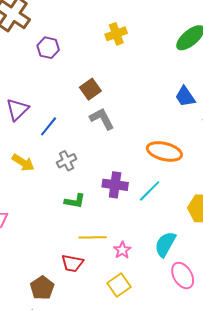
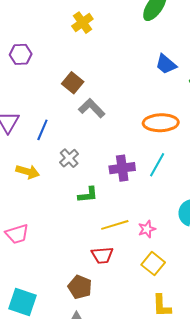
pink star: (122, 250) -> (147, 229), turned 30

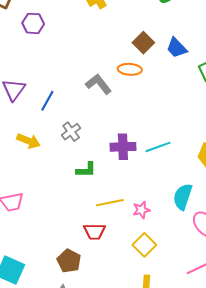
brown square: (73, 83) -> (143, 43), moved
orange ellipse: (161, 123) -> (130, 69), moved, size x0.7
cyan line: (157, 165) -> (158, 147), turned 35

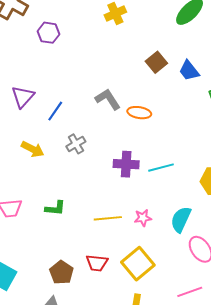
orange ellipse: (130, 69) -> (139, 113), moved
green L-shape: (86, 170) -> (55, 208), moved
pink star: (141, 210) -> (143, 218), moved
red trapezoid: (94, 231) -> (97, 263), moved
yellow square: (144, 245) -> (138, 264), size x1.4

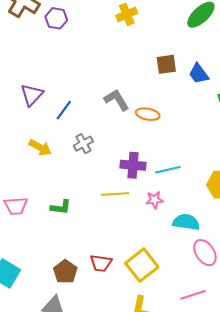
purple hexagon: (49, 33) -> (56, 18), moved
brown square: (156, 62) -> (166, 64), turned 30
yellow line: (108, 218) -> (115, 194), moved
pink star: (143, 218) -> (155, 200), moved
cyan semicircle: (181, 219) -> (186, 222), turned 72

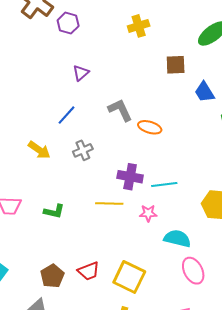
brown square: (166, 64) -> (176, 65), moved
purple triangle: (32, 95) -> (81, 73), moved, size x0.7
red trapezoid: (101, 263) -> (89, 271), turned -35
yellow square: (142, 265) -> (129, 277), turned -32

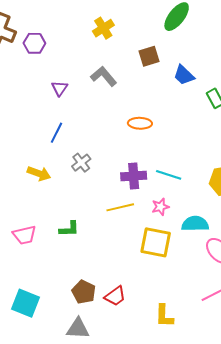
gray L-shape: (120, 110) -> (104, 76), moved
cyan line: (164, 185) -> (169, 175), turned 40
red trapezoid: (89, 271) -> (115, 296), moved
yellow square: (129, 277) -> (156, 242), moved

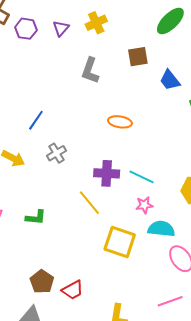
gray L-shape: (104, 76) -> (90, 71), turned -128
purple triangle: (60, 88) -> (61, 28), moved
yellow line: (120, 207) -> (89, 203), turned 56
pink star: (160, 207) -> (144, 205), moved

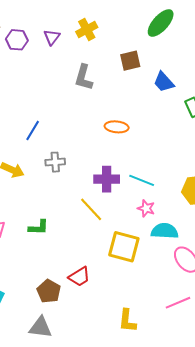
gray cross: (57, 153) -> (55, 162), turned 30
pink star: (144, 205) -> (146, 208), turned 30
red trapezoid: (73, 290) -> (79, 277), moved

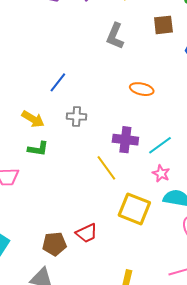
cyan line: (142, 180) -> (160, 145), turned -65
green L-shape: (38, 227) -> (38, 149), moved
brown pentagon: (49, 291) -> (54, 244), turned 30

